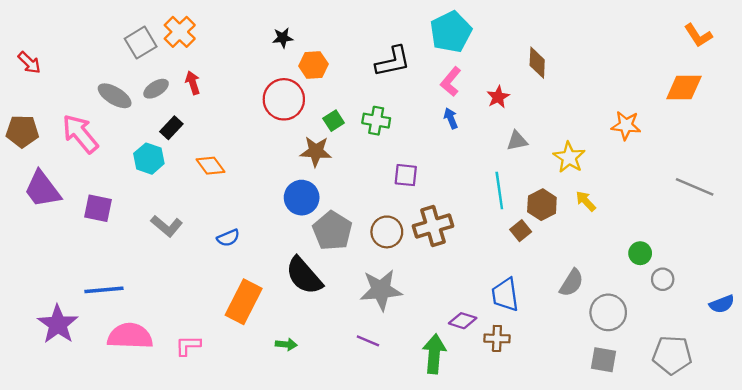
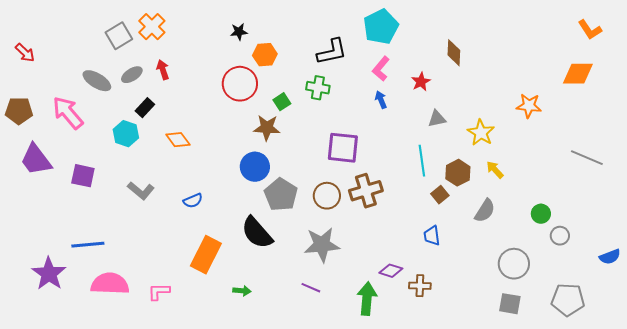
green cross: (376, 121) -> (318, 88), moved
purple square: (406, 175) -> (343, 148), size x1.6
gray semicircle: (571, 283) -> (485, 211), moved
blue trapezoid: (505, 295) -> (432, 236), moved, size x0.7

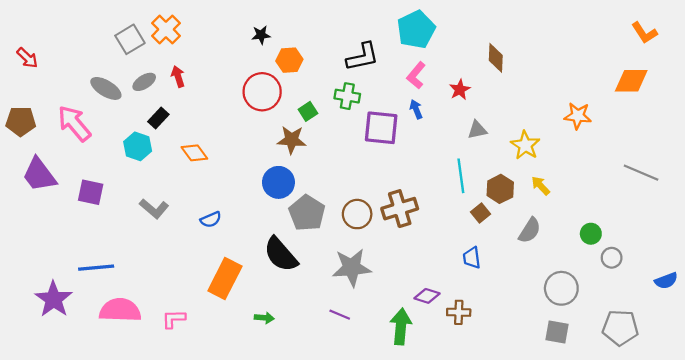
purple square: (343, 148) -> (381, 128), moved

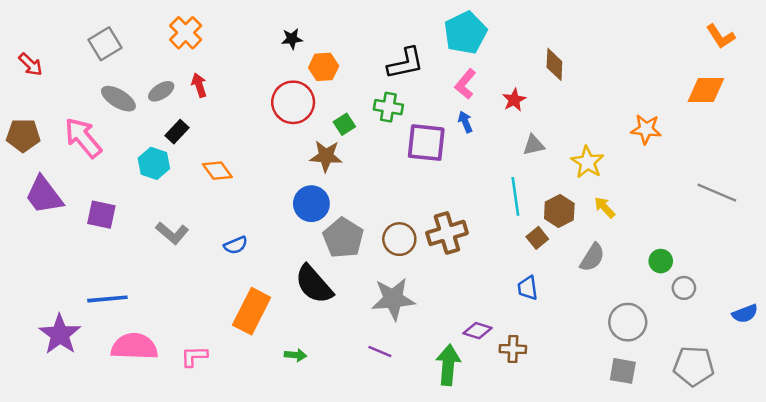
gray square: (130, 39) -> (105, 44), moved

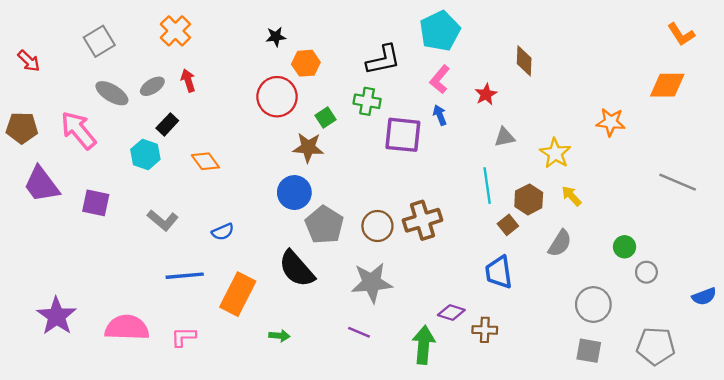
blue trapezoid: (528, 288) -> (499, 272), size x1.4
blue line: (107, 299) -> (185, 276), moved

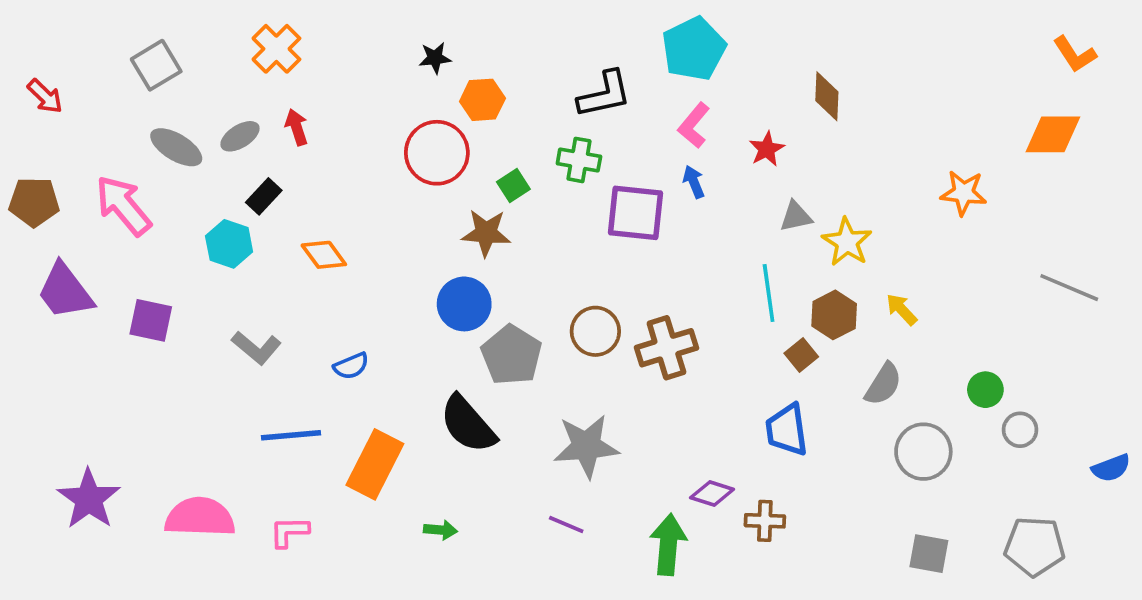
yellow star: (555, 153) -> (847, 242), moved
brown circle: (377, 226) -> (595, 331), moved
gray circle: (593, 305) -> (923, 452), moved

